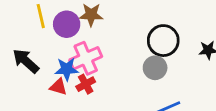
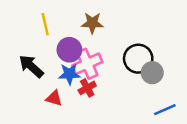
purple circle: (67, 24) -> (69, 50), moved
black circle: (163, 41) -> (138, 59), moved
red triangle: (58, 87) -> (54, 98), moved

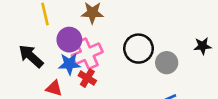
gray circle: (152, 73) -> (167, 63), moved
red cross: (87, 88) -> (87, 78), turned -30

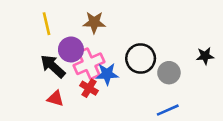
black arrow: (31, 56) -> (53, 66), moved
blue star: (69, 64) -> (107, 74), moved

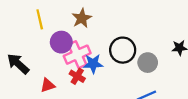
brown star: (94, 22) -> (82, 18), turned -30
black arrow: (53, 66) -> (18, 64), moved
red triangle: (55, 98) -> (48, 85), turned -35

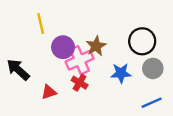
brown star: (82, 18) -> (96, 46), moved
black circle: (123, 50) -> (142, 41), moved
blue star: (93, 64) -> (121, 73), moved

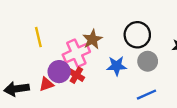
yellow line: (41, 24) -> (38, 37), moved
purple circle: (63, 47) -> (59, 72), moved
black arrow: (18, 70) -> (17, 89), moved, turned -50

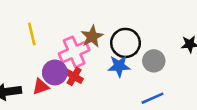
black circle: (137, 35) -> (126, 43), moved

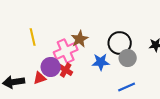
black circle: (126, 43) -> (120, 43), moved

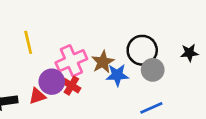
brown star: (80, 39) -> (103, 62), moved

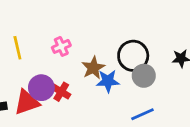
pink cross: (71, 61) -> (61, 46), moved, size x0.6
red triangle: (37, 96) -> (27, 102), size x1.5

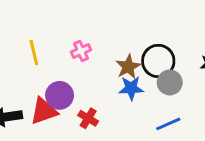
brown star: (93, 68) -> (128, 67), moved
red cross: (61, 92) -> (88, 118), moved

